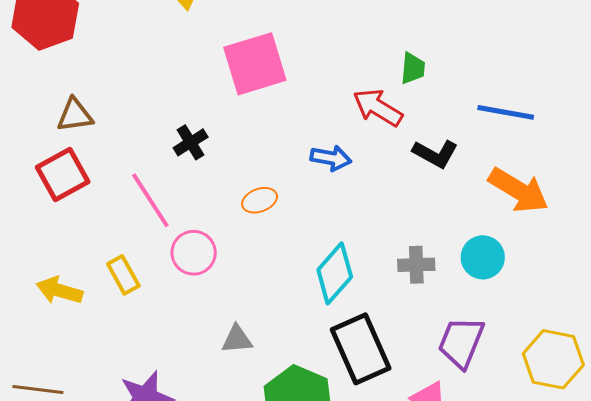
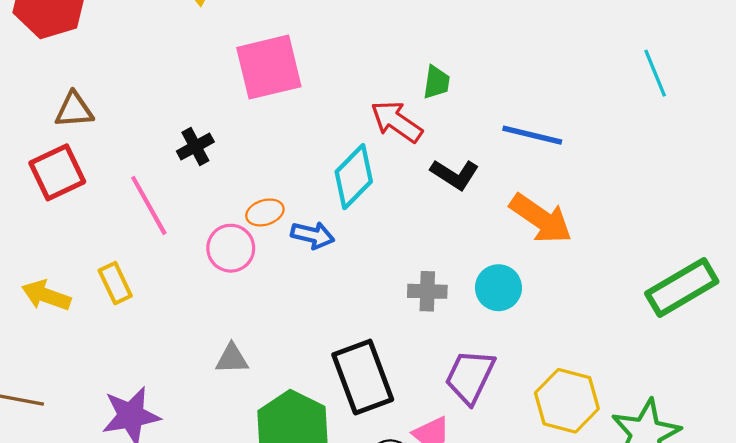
blue arrow: (331, 158) -> (313, 235), moved
pink circle: (194, 253) -> (231, 248), moved
cyan diamond: (335, 273) -> (354, 177), moved

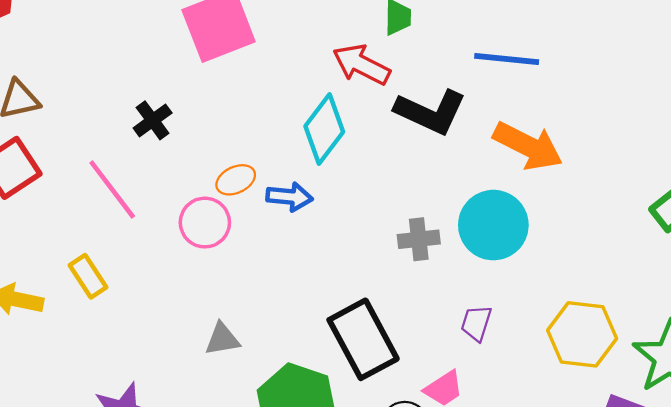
black L-shape: (455, 174) -> (431, 112), size x1.4
cyan circle: (498, 288) -> (493, 225), size x1.4
purple trapezoid: (470, 377) -> (476, 323), size x0.6

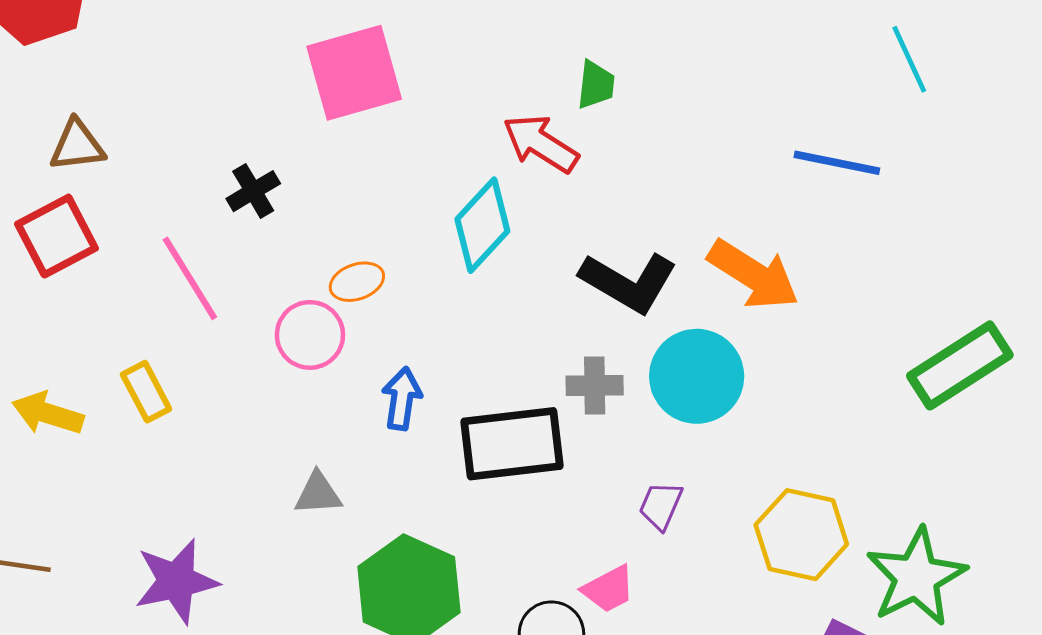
blue line: (507, 59) -> (837, 163), moved
black L-shape: (431, 112) -> (629, 282), moved
blue arrow: (289, 197) -> (402, 399), moved, turned -93
black rectangle: (363, 339) -> (512, 444), moved, turned -74

